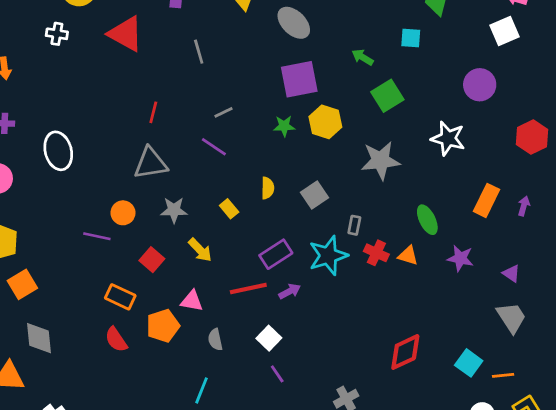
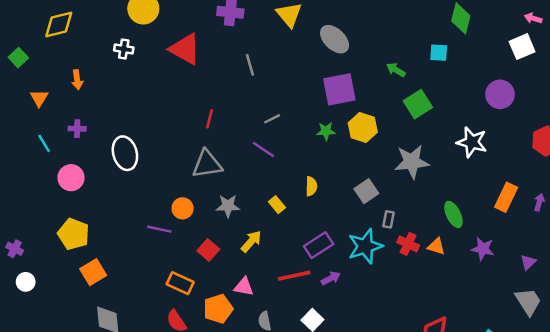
gray square: (314, 195) -> (366, 191), moved
yellow arrow: (200, 250) -> (251, 241), turned -95
purple triangle: (511, 273) -> (528, 262), turned 42

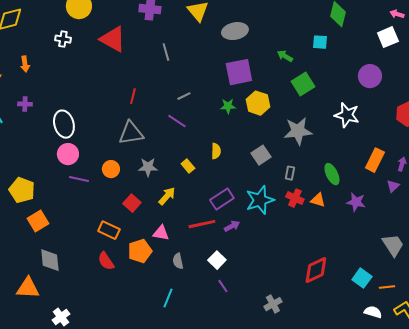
gray ellipse: (335, 39) -> (235, 31), turned -55
pink circle: (71, 178) -> (68, 154), moved
gray rectangle: (388, 219) -> (290, 173), moved
purple line: (159, 229) -> (79, 179), moved
purple triangle: (528, 262) -> (393, 186), moved

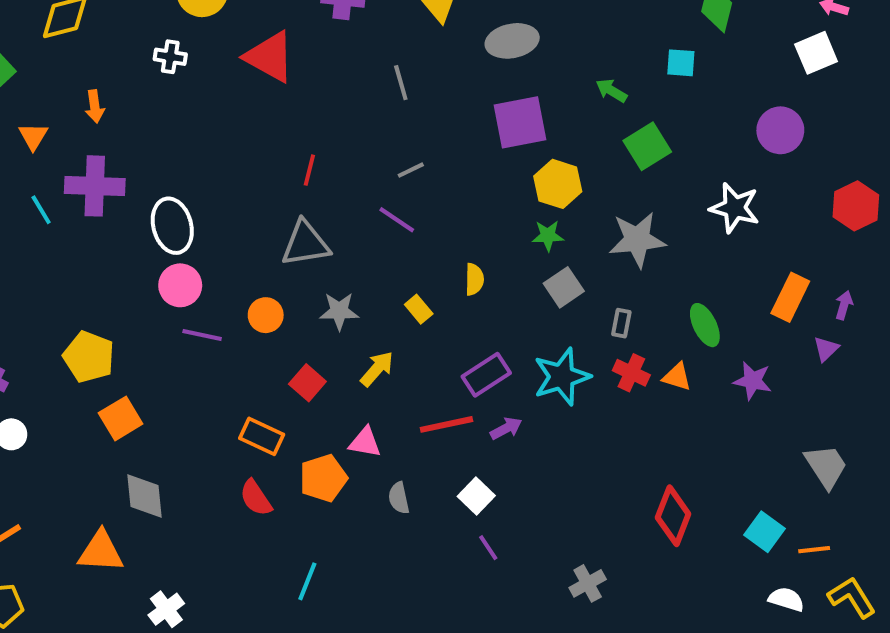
gray line: (166, 52) -> (401, 83), moved
purple cross: (25, 104) -> (95, 186), size x2.0
green star: (228, 106) -> (548, 236), moved
red diamond: (316, 270) -> (673, 516), turned -44
cyan line: (168, 298) -> (307, 581), moved

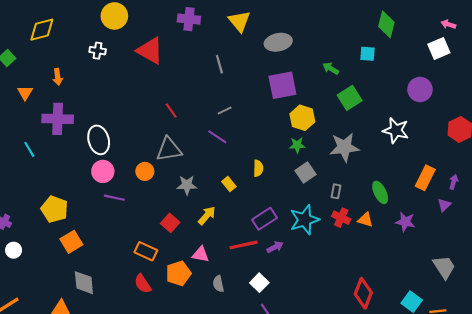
red line: (309, 170) -> (171, 110), turned -49
cyan line: (41, 210) -> (29, 149), moved
orange circle: (266, 315) -> (145, 171), moved

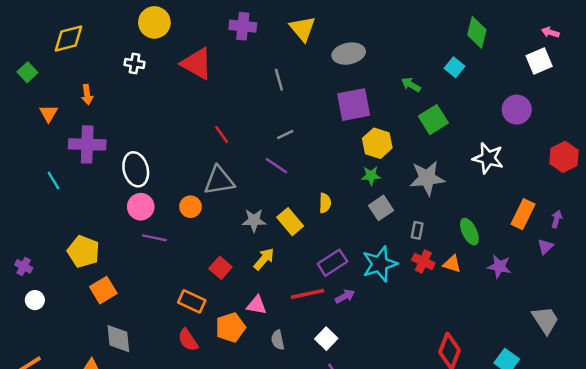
cyan square: (367, 54) -> (454, 67), turned 35
yellow rectangle: (229, 184) -> (290, 222), size x1.5
gray star: (187, 185) -> (254, 220), moved

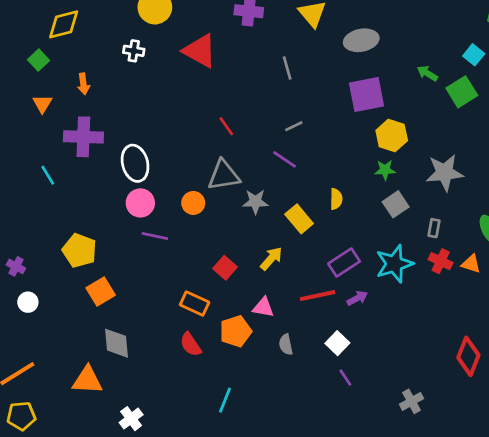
green square: (27, 72) -> (38, 60), moved
green square: (433, 120) -> (462, 92), moved
gray star: (254, 220) -> (255, 202), moved

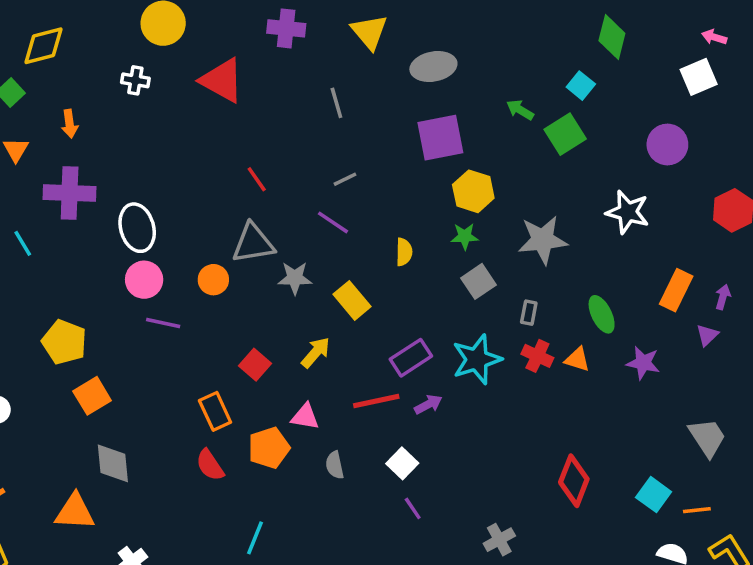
yellow semicircle: (336, 199) -> (404, 252), moved
orange rectangle: (195, 303) -> (215, 411), turned 40

